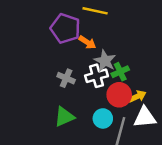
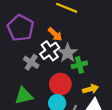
purple pentagon: (65, 28) -> (21, 28), moved
white cross: (96, 76) -> (50, 51), moved, turned -30
red circle: (119, 95) -> (60, 84), moved

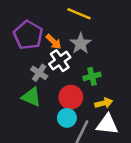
orange arrow: (55, 34) -> (54, 42), moved
gray star: (68, 53) -> (81, 44), moved
green triangle: (24, 96) -> (31, 97), moved, turned 36

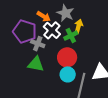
purple pentagon: (28, 35) -> (25, 31), moved
green cross: (92, 76) -> (71, 36), moved
yellow arrow: (104, 103) -> (79, 26), moved, turned -48

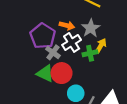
orange arrow: (44, 16) -> (67, 26), turned -32
red circle: (67, 57) -> (62, 73), moved

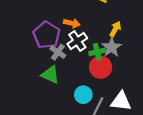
gray star: (91, 28) -> (111, 47), moved
yellow arrow: (101, 46) -> (115, 29), moved
red circle: (62, 73) -> (101, 67), moved

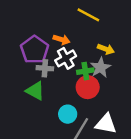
yellow arrow: (115, 29) -> (106, 49), turned 77
gray cross: (58, 52) -> (45, 68), turned -35

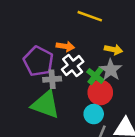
green cross: (85, 71) -> (95, 76), turned -35
green triangle: (35, 91) -> (46, 105), size x1.4
cyan circle: (68, 114) -> (94, 114), moved

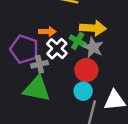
yellow arrow: (113, 50) -> (93, 28), size x1.5
green cross: (95, 76) -> (78, 41), moved

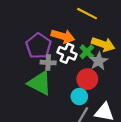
orange arrow: (47, 32) -> (63, 36), size x1.5
white cross: (57, 49) -> (67, 53), turned -36

